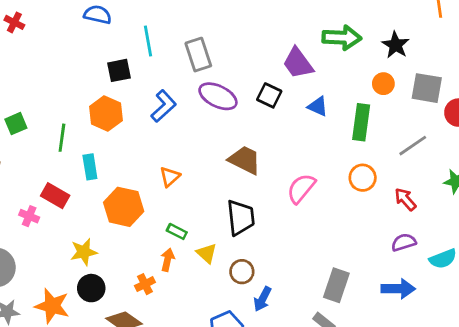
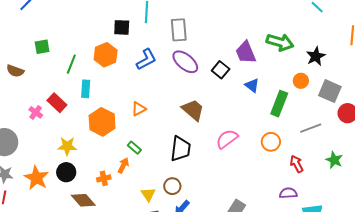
yellow triangle: (207, 253) -> (148, 194), moved

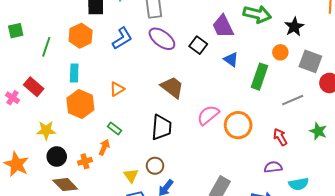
cyan rectangle: (86, 89) -> (74, 73), moved
orange circle: (271, 142) -> (238, 125), moved, size x1.4
black circle: (66, 172) -> (57, 157), moved

